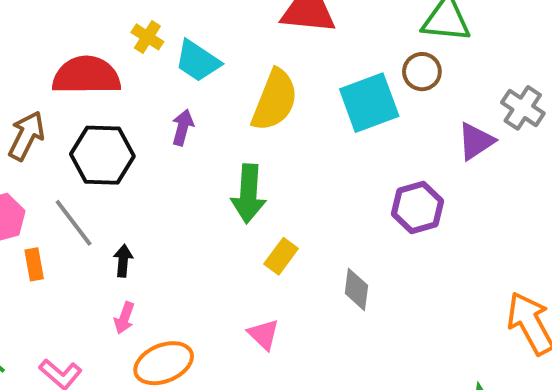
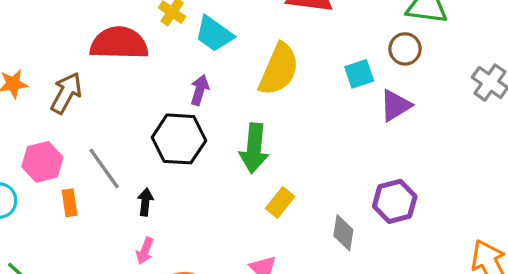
cyan square: (369, 103) -> (359, 74), size x0.6
purple triangle: (476, 141) -> (396, 105), moved
black hexagon: (102, 155) -> (179, 139), moved
purple hexagon: (418, 207) -> (395, 201), moved

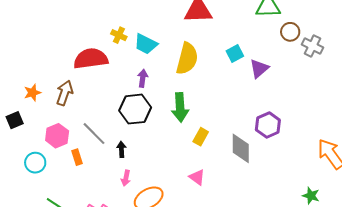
brown circle: (405, 49) -> (290, 32), moved
gray diamond: (343, 233) -> (241, 148), size x1.4

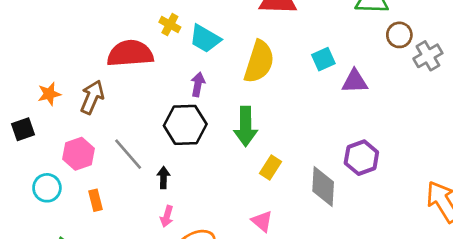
gray cross: (312, 46) -> (428, 56), turned 30
purple triangle: (259, 69) -> (355, 81), turned 35
orange rectangle: (77, 157) -> (95, 200), moved

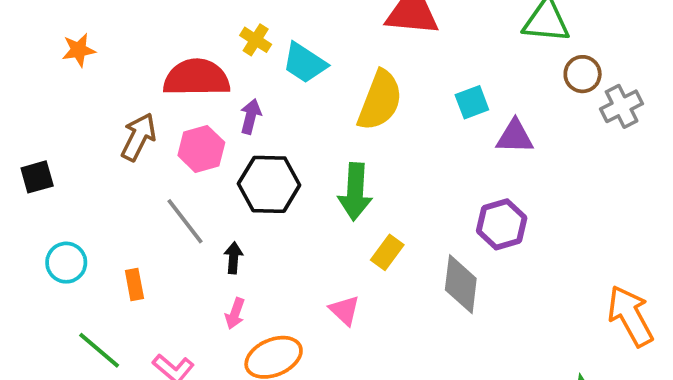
purple arrow: (198, 84) -> (251, 116), moved
orange star: (49, 94) -> (79, 50), moved
pink hexagon: (78, 154) -> (201, 149), moved
purple hexagon: (361, 158) -> (502, 224), moved
pink triangle: (262, 221) -> (345, 310), moved

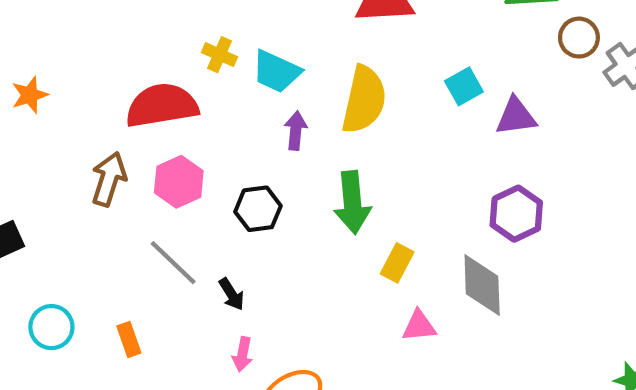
purple arrow: (251, 116) -> (296, 131), moved
black hexagon: (269, 184) -> (258, 209), size x0.7
black arrow: (233, 258) -> (232, 294), turned 152
pink triangle: (345, 310) -> (419, 326), moved, turned -40

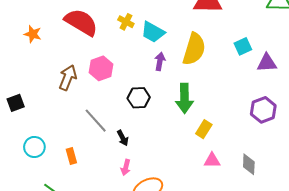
orange star: (30, 95) -> (33, 34), turned 30
red semicircle: (162, 105) -> (81, 22), moved, turned 36
pink hexagon: (179, 182) -> (101, 68), moved
gray diamond: (482, 285) -> (249, 164), moved, size x0.7

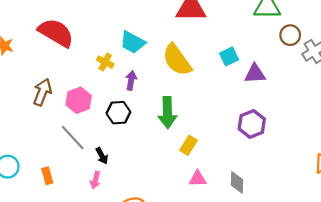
yellow cross: (126, 22) -> (105, 62), moved
yellow semicircle: (194, 49) -> (177, 60), turned 128
purple arrow: (160, 61) -> (131, 80), moved
pink hexagon: (101, 68) -> (79, 100), moved
pink arrow: (126, 167) -> (95, 180), moved

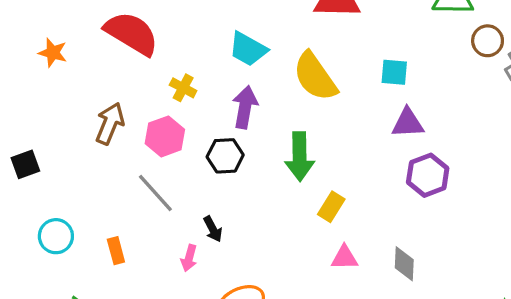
cyan square: (229, 56) -> (394, 72), turned 30
yellow cross: (105, 62) -> (183, 88), moved
purple triangle: (255, 74) -> (408, 123), moved
purple arrow: (131, 80) -> (245, 107), size x1.4
black arrow: (102, 156) -> (213, 229), moved

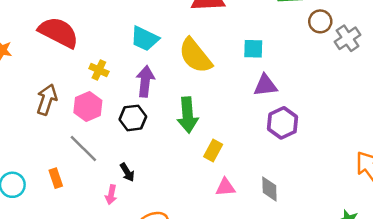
orange rectangle: (116, 251) -> (56, 178), moved

